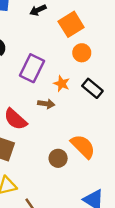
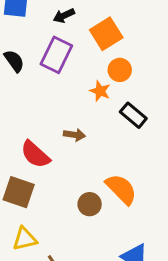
purple rectangle: (32, 68) -> (56, 55), moved
orange star: (62, 84) -> (100, 91), moved

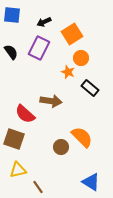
brown arrow: (74, 135) -> (51, 101), size x1.5

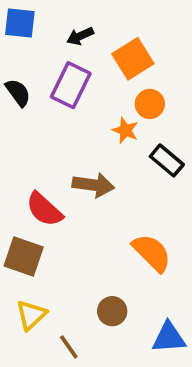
brown circle: (61, 147) -> (112, 311), moved
yellow triangle: (18, 170) -> (31, 315), turned -30
blue triangle: (91, 182) -> (169, 338), turned -36

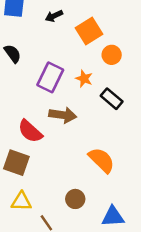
purple rectangle: (71, 85) -> (50, 77), moved
orange circle: (150, 104) -> (112, 55), moved
yellow triangle: (31, 315) -> (21, 201), turned 45

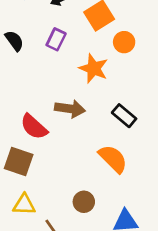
purple rectangle: (50, 77) -> (56, 39), moved, size x0.7
orange star: (84, 79) -> (94, 68), size x1.5
black rectangle: (112, 99) -> (124, 116), moved

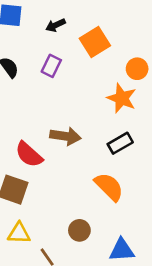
orange circle: (124, 42) -> (137, 69), moved
orange star: (94, 68) -> (122, 98), moved
black rectangle: (124, 116) -> (120, 143), turned -70

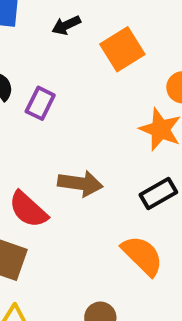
purple rectangle: (51, 66) -> (40, 103), moved

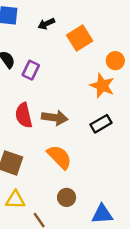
red semicircle: (28, 209) -> (24, 115), moved, turned 35
orange semicircle: (142, 256) -> (59, 157), moved

